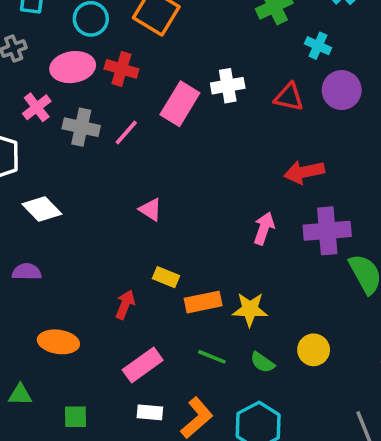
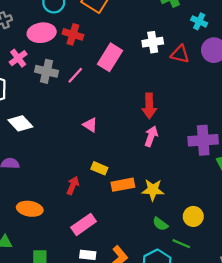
white cross: (228, 86) -> (153, 42), moved
red arrow: (304, 172) -> (149, 106), moved, turned -80
pink arrow: (264, 228) -> (151, 136), moved
green line: (212, 357) -> (181, 244), moved

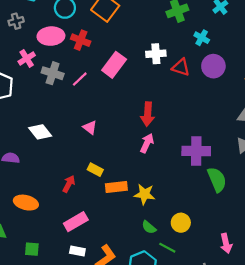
white diamond: (20, 123) -> (40, 132), moved

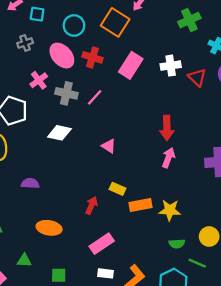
pink ellipse: (51, 36) -> (62, 56), turned 55
pink rectangle: (114, 65) -> (131, 65), moved
red triangle: (181, 67) -> (197, 77), turned 30
white diamond: (40, 132) -> (59, 133), moved, turned -35
green semicircle: (149, 227) -> (177, 244), turned -40

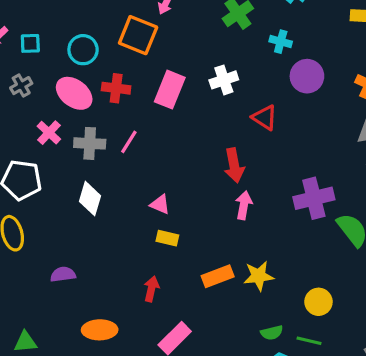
red triangle: (197, 77) -> (265, 118), moved
white diamond: (59, 133) -> (90, 199), turned -75
yellow rectangle: (118, 189) -> (167, 238), moved
green semicircle: (177, 244) -> (272, 333), moved

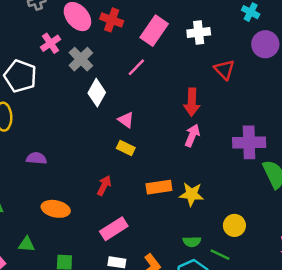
pink line: (129, 142) -> (136, 67), moved
gray cross: (90, 143) -> (81, 59), turned 30
white diamond: (90, 199) -> (97, 93), moved

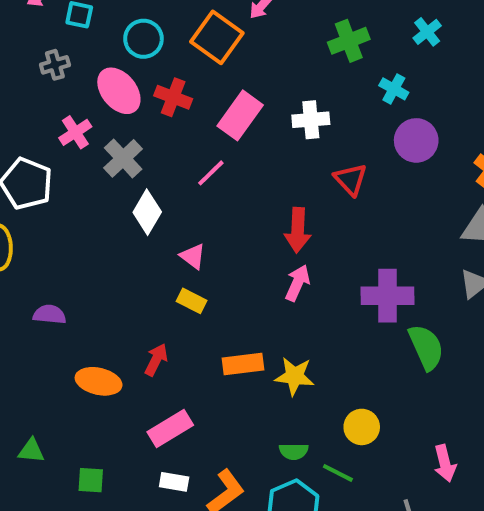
orange ellipse: (56, 209) -> (99, 381), moved

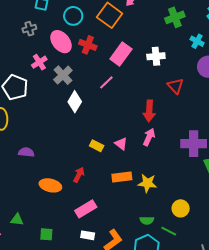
pink triangle: (193, 256) -> (121, 144), moved

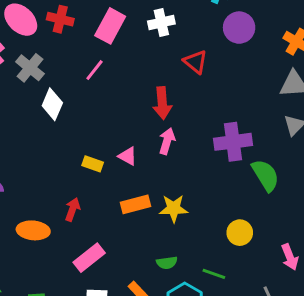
yellow circle: (181, 208) -> (240, 233), moved
green semicircle: (147, 220) -> (167, 263), moved

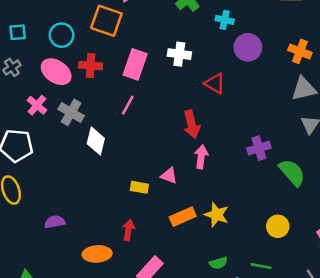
white cross: (161, 22) -> (179, 54), turned 30
purple cross: (233, 142) -> (259, 148), size x0.7
yellow star: (174, 208) -> (217, 215), turned 30

